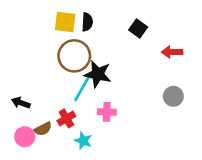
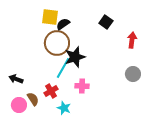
black semicircle: (87, 22) -> (63, 24), moved, turned -128
red arrow: (172, 52) -> (132, 40), turned 98
black star: (98, 74) -> (75, 57), turned -30
brown semicircle: (43, 129) -> (33, 99), turned -96

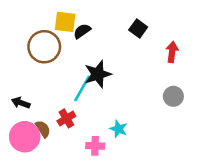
brown circle: (57, 43) -> (44, 47), moved
pink cross: (82, 86) -> (95, 146), moved
pink circle: (19, 105) -> (25, 137), size x1.5
cyan star: (64, 108) -> (119, 129), moved

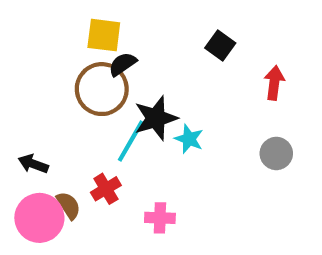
black semicircle: (82, 31) -> (123, 64), moved
brown circle: (44, 47) -> (102, 89), moved
cyan star: (119, 129) -> (189, 139), moved
pink cross: (95, 146) -> (160, 218), moved

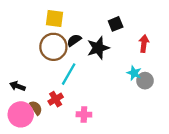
black square: (220, 45) -> (116, 24), turned 32
black semicircle: (123, 64) -> (74, 40), moved
black star: (156, 118) -> (98, 48), moved
cyan star: (189, 139) -> (134, 73), moved

